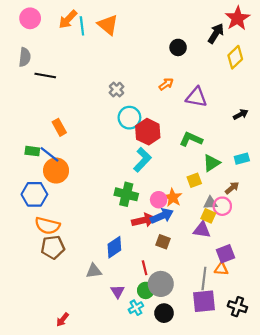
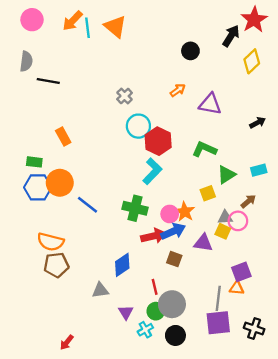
blue line: (50, 154) -> (88, 205), moved
blue hexagon: (34, 194) -> (38, 187), moved
purple triangle: (202, 230) -> (203, 243), moved

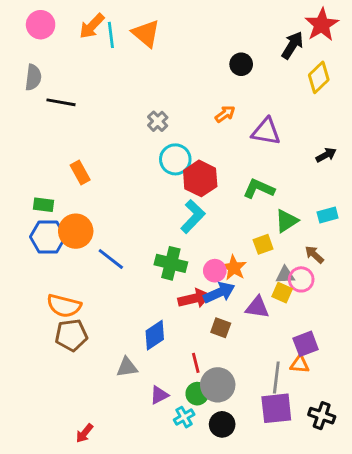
brown arrow: (248, 201) -> (314, 255), turned -98
purple triangle: (126, 312) -> (159, 395), turned 35

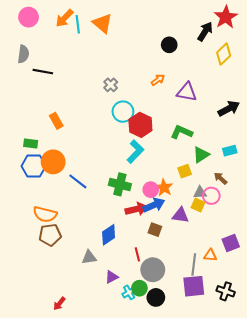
black arrow: (326, 155) -> (229, 108), size x1.5
purple square: (306, 344) -> (231, 243), moved
green circle: (197, 394) -> (139, 288), moved

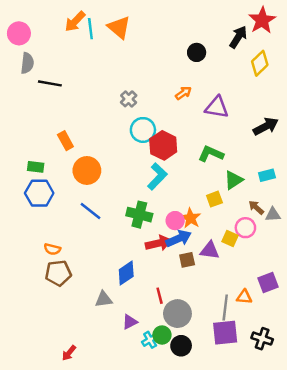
pink circle: (29, 17) -> (19, 33), moved
orange circle: (53, 162) -> (87, 170), moved
gray triangle: (200, 193) -> (273, 215), moved
orange semicircle: (45, 214) -> (52, 249), size x0.6
brown square: (155, 230) -> (187, 260), moved, turned -32

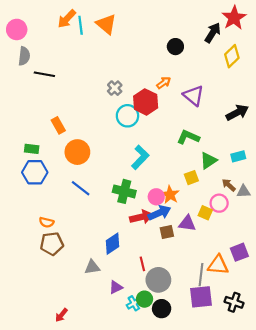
purple triangle: (217, 107) -> (194, 96), turned 30
red hexagon: (163, 145) -> (146, 102), moved
orange triangle: (244, 297) -> (218, 265), size x1.5

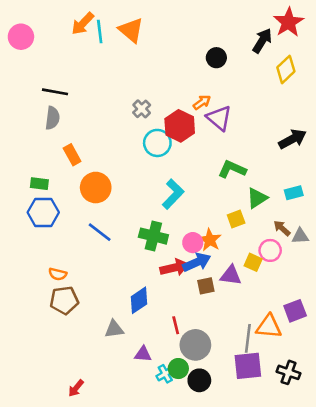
gray semicircle: (24, 56) -> (52, 118), moved
purple triangle: (194, 96) -> (219, 118), moved
purple triangle: (116, 287) -> (143, 354), turned 32

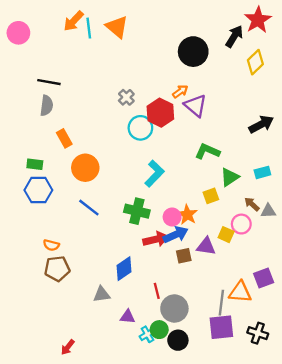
black circle: (216, 58) -> (193, 52), size x1.6

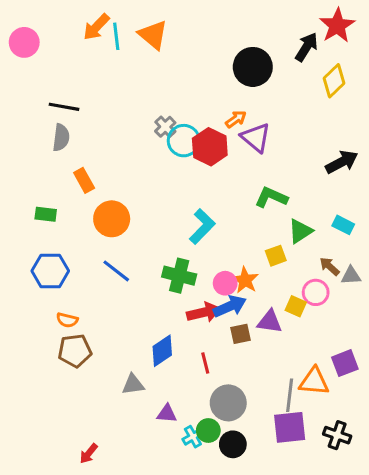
cyan circle: (140, 128) -> (184, 141), moved
cyan rectangle: (262, 172) -> (343, 225), turned 42
blue hexagon: (38, 190) -> (50, 271), moved
red line: (157, 291) -> (205, 363), moved

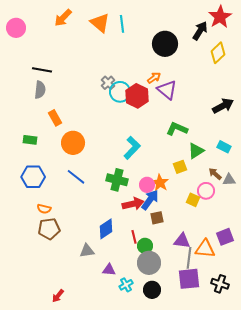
cyan line: (116, 36) -> (122, 24), moved
blue arrow: (230, 306) -> (150, 200), turned -30
purple triangle: (270, 322) -> (182, 241), moved
green circle: (208, 431) -> (145, 246), moved

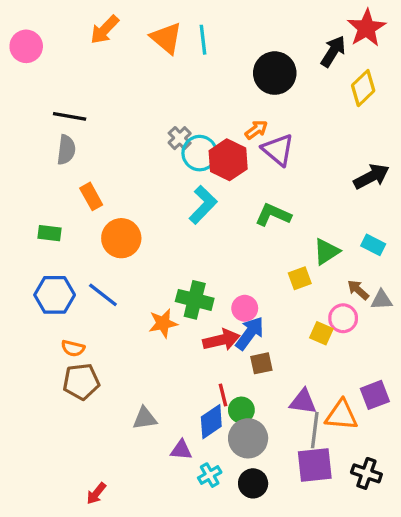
green L-shape: (177, 129) -> (273, 215), moved
cyan L-shape: (132, 148) -> (203, 205), moved
blue line: (76, 177) -> (103, 295), moved
orange star: (160, 183) -> (163, 323), moved, turned 30
blue diamond: (106, 229) -> (211, 422), moved

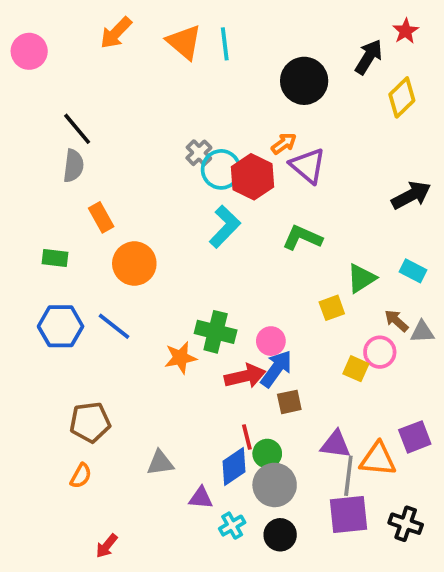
red star: (366, 28) -> (406, 31), size x0.6
black line: (70, 116) -> (77, 129), turned 40
orange semicircle: (73, 348) -> (81, 476), moved, turned -75

